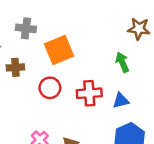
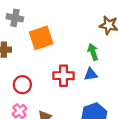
red circle: (50, 88) -> (22, 85), moved
blue triangle: (121, 101) -> (91, 74), moved

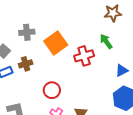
blue triangle: (91, 74) -> (122, 70), moved
red cross: (64, 76) -> (84, 56), moved

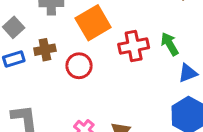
green arrow: (106, 41) -> (170, 44), moved
red circle: (52, 90) -> (79, 66), moved

